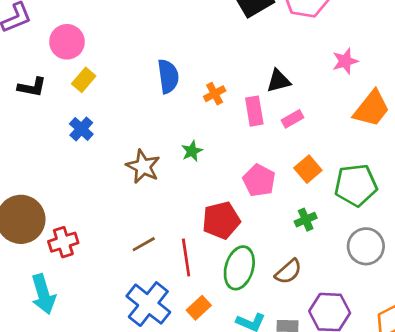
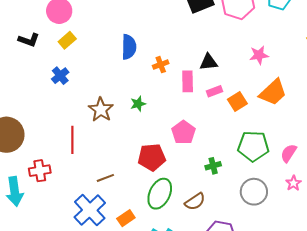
orange square: (308, 169) -> (237, 102), moved
red cross: (63, 242) -> (40, 171), moved
brown line: (144, 244) -> (105, 178), moved
red line: (186, 257) -> (72, 140), moved

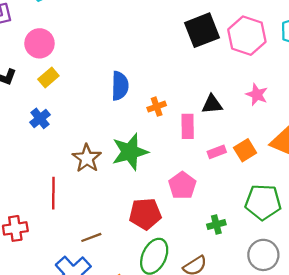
pink star: (259, 55) -> (257, 95), moved, turned 30
pink rectangle: (214, 91) -> (217, 152), moved
green star: (138, 104) -> (130, 152), size x2.0

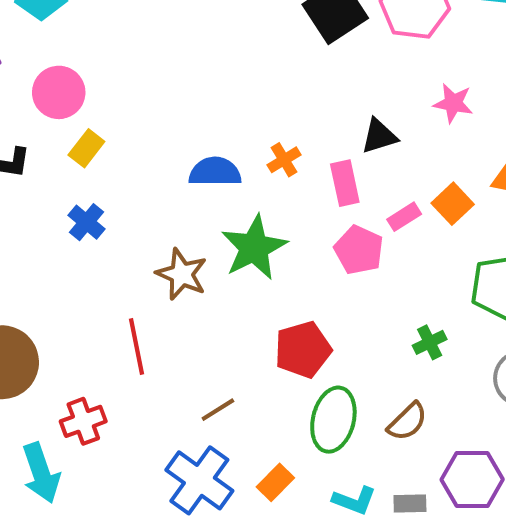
blue semicircle: (120, 86) -> (215, 172), moved, turned -80
pink pentagon: (182, 185) -> (359, 250), moved

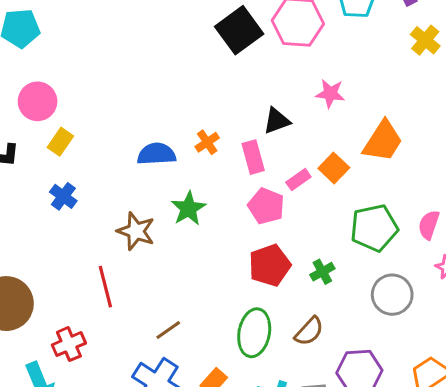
green star: (254, 248) -> (188, 209), size x0.7
red pentagon: (303, 350) -> (270, 265), moved

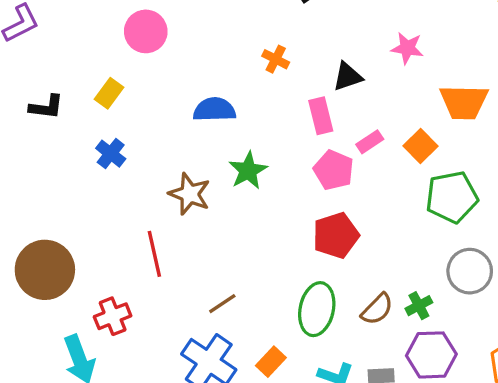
pink circle: (38, 101) -> (146, 31), moved
orange trapezoid: (383, 141) -> (464, 102), turned 57
orange cross: (207, 142) -> (276, 59), moved, turned -30
orange square: (334, 168) -> (421, 146), moved
green cross: (322, 272) -> (419, 306), moved

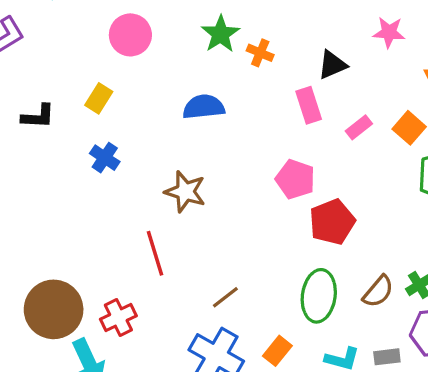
pink pentagon: (334, 170) -> (295, 179), moved
green star: (248, 171) -> (220, 34), moved
brown circle: (45, 270) -> (54, 309), moved

